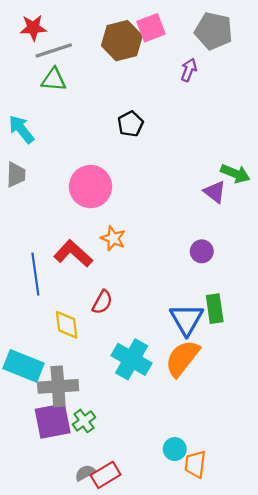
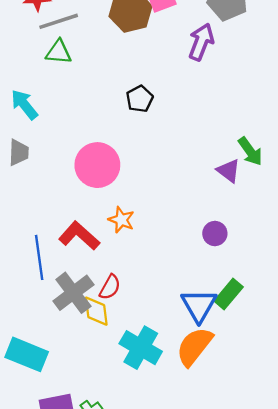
purple arrow: (189, 70) -> (201, 42), size x1.5
green arrow: (235, 174) -> (250, 151), turned 32
green rectangle: (215, 309) -> (229, 294), turned 48
yellow diamond: (67, 325) -> (96, 311), moved
gray cross: (58, 386) -> (73, 293), moved, turned -33

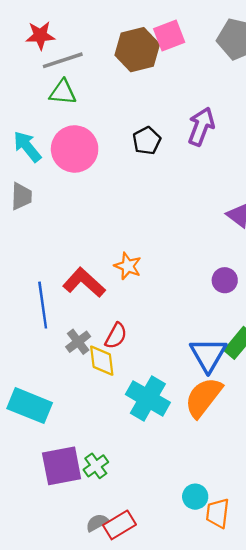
purple arrow: (201, 42) -> (201, 127), moved
pink circle: (97, 165) -> (75, 149), moved
gray cross: (73, 293) -> (78, 342), size x0.6

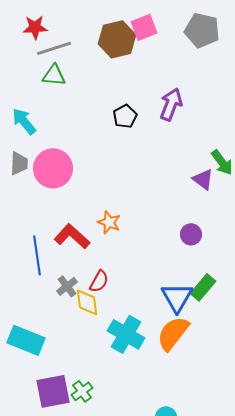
pink circle: (75, 149) -> (53, 168), moved

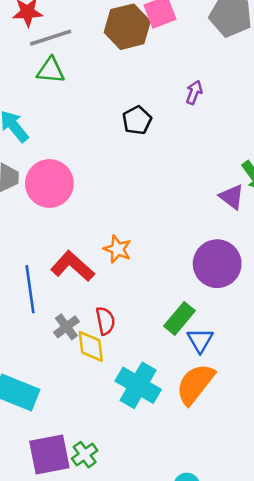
purple arrow: (171, 104) -> (194, 92), moved, size x0.6
purple circle: (191, 234) -> (217, 264), size x1.8
red semicircle: (99, 281) -> (105, 321), turned -40
green rectangle: (203, 287) -> (179, 318), moved
blue triangle: (177, 297) -> (200, 340), size x0.7

